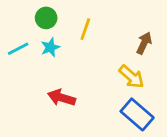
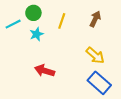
brown arrow: (144, 43) -> (95, 19), moved
cyan line: (18, 49) -> (13, 24), moved

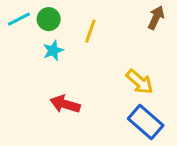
brown arrow: (95, 19) -> (156, 18), moved
cyan line: (13, 24) -> (19, 19), moved

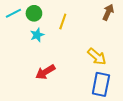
red arrow: (65, 104) -> (45, 72), turned -48
blue rectangle: (146, 122) -> (101, 84), turned 60

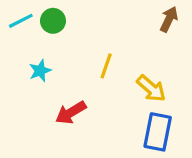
yellow line: (63, 22) -> (106, 66), moved
cyan star: (37, 35) -> (40, 71), moved

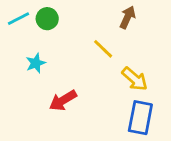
brown arrow: (169, 19) -> (128, 17), moved
yellow line: (106, 66) -> (103, 49), moved, turned -65

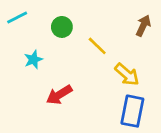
brown arrow: (128, 17) -> (143, 26), moved
green circle: (47, 19) -> (62, 27), moved

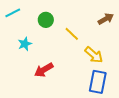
brown arrow: (143, 26) -> (106, 19), turned 35

